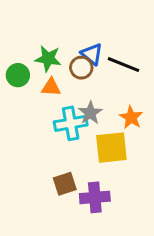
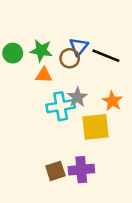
blue triangle: (92, 54) -> (79, 47), turned 30
green circle: (18, 75) -> (13, 53), moved
brown square: (65, 184) -> (55, 171), moved

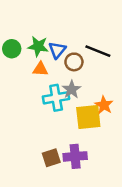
blue triangle: (79, 47) -> (57, 50), moved
brown circle: (70, 58) -> (74, 62), moved
orange star: (112, 101) -> (104, 105), moved

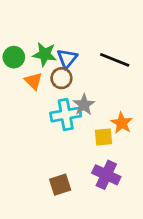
brown circle: (74, 62) -> (61, 78), moved
orange triangle: (40, 69) -> (33, 81), moved, turned 42
yellow square: (88, 117) -> (103, 137), size x0.6
purple cross: (75, 156) -> (106, 175), moved, turned 30

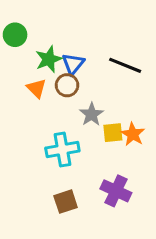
green star: (45, 54) -> (49, 59), turned -30
green circle: (14, 57) -> (15, 35), moved
cyan cross: (66, 115) -> (62, 149), moved
yellow square: (103, 137) -> (113, 133), moved

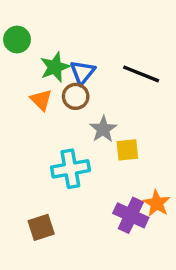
orange star: (133, 134) -> (157, 203), moved
brown square: (66, 202) -> (41, 227), moved

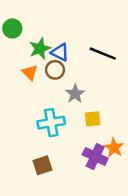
blue triangle: (83, 72) -> (60, 52), turned -42
yellow square: (127, 150) -> (93, 119), moved
brown square: (41, 227) -> (42, 165), moved

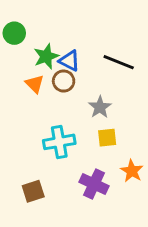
gray star: (75, 94) -> (100, 107), moved
purple cross: (95, 157) -> (94, 184), moved
brown square: (42, 165) -> (33, 191), moved

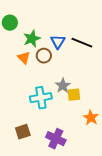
blue triangle: (69, 61) -> (58, 42), moved, turned 35
gray star: (100, 107) -> (63, 86), moved
purple cross: (94, 184) -> (56, 139), moved

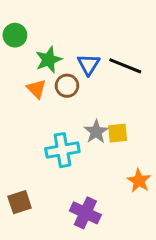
yellow square: (74, 95) -> (118, 133), moved
brown square: (23, 132) -> (20, 202), moved

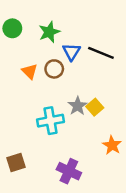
green star: (49, 60) -> (49, 32), moved
yellow square: (118, 133) -> (95, 107), turned -35

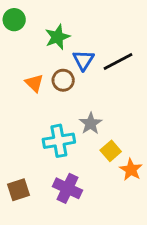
green circle: (12, 28) -> (14, 20), moved
black line: (101, 53) -> (118, 61), turned -50
yellow square: (95, 107) -> (111, 151), moved
purple cross: (69, 171) -> (67, 188), moved

